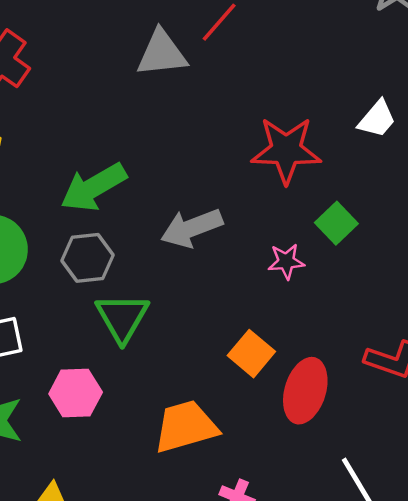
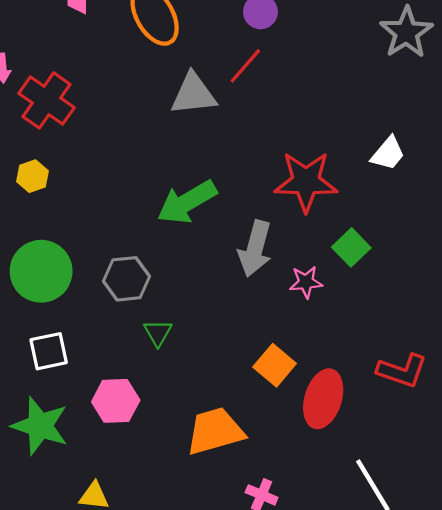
green arrow: (94, 187) -> (187, 202), moved
gray arrow: (192, 228) -> (255, 249), moved, turned -54
green triangle: (122, 318) -> (158, 333), size x0.6

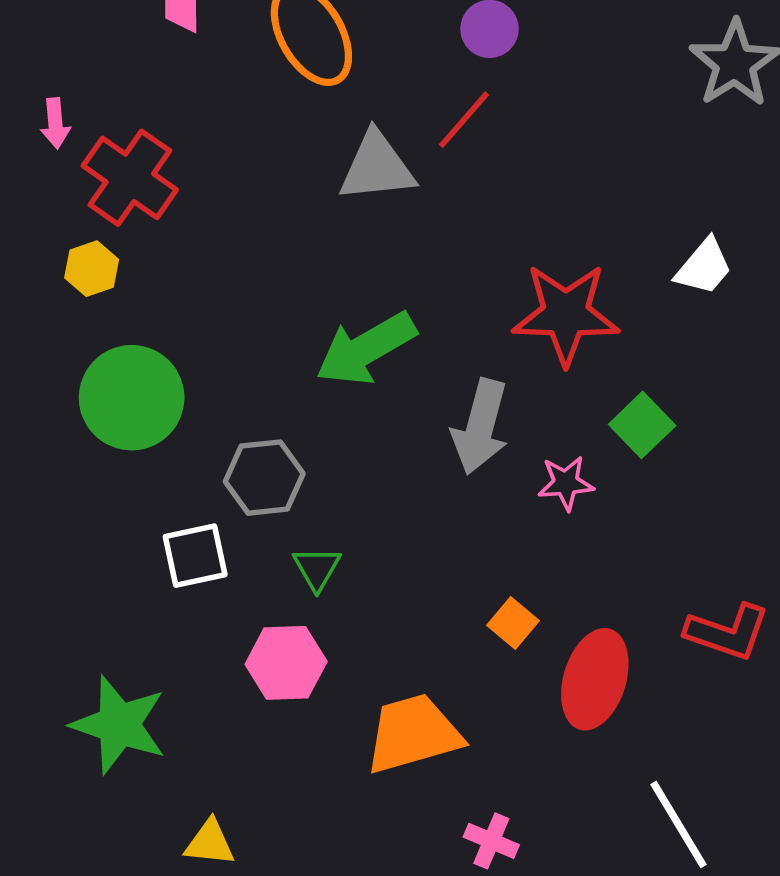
yellow hexagon: (32, 176) -> (92, 269), moved
green circle: (41, 271) -> (132, 398), moved
white square: (49, 351) -> (195, 556), moved
orange square: (275, 365) -> (513, 623), size x0.7
pink hexagon: (116, 401) -> (286, 663), moved

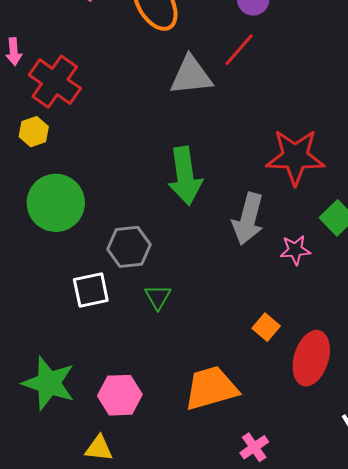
green arrow: (366, 349) -> (185, 176), turned -68
pink hexagon: (286, 663) -> (120, 395), moved
pink cross: (491, 841) -> (254, 447), turned 32

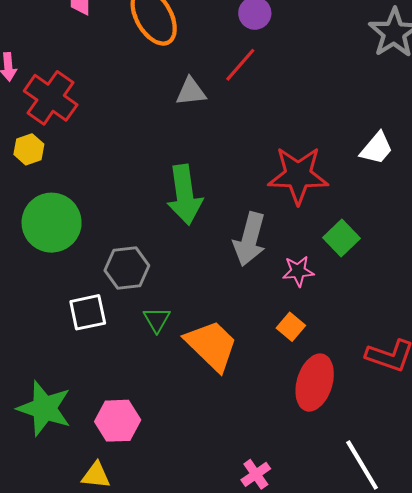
gray triangle: (191, 76) -> (191, 92), size x0.7
orange square: (266, 327) -> (291, 327), moved
orange trapezoid: (211, 388) -> (211, 345), moved, turned 60

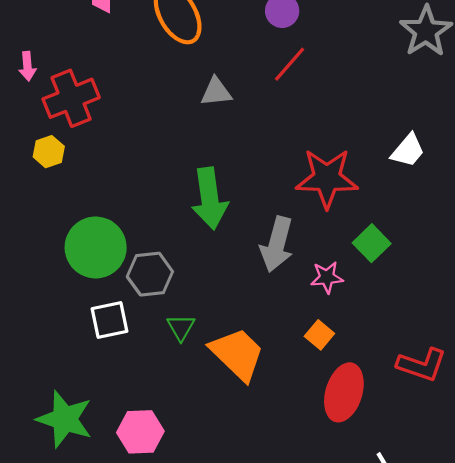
red line: (240, 65) -> (290, 64), moved
red cross: (51, 98) -> (71, 98), turned 33
green circle: (52, 223) -> (96, 247), moved

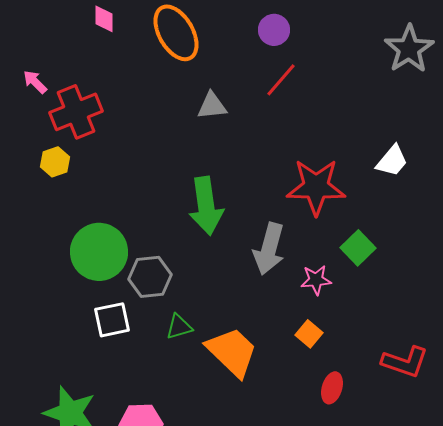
pink arrow: (27, 66) -> (35, 82), turned 140
green triangle: (181, 327) -> (179, 327), turned 44
red ellipse: (344, 392) -> (332, 388), size x0.6

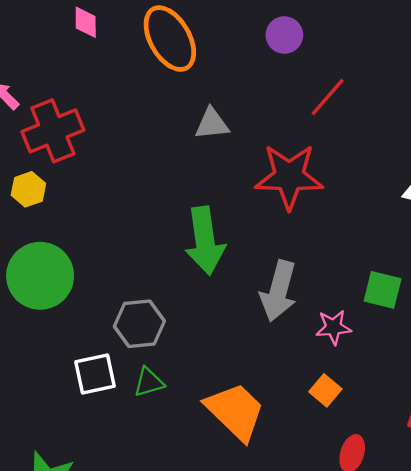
red line: (281, 80) -> (328, 97), moved
red star: (316, 187) -> (289, 176), moved
green square: (358, 248) -> (383, 290), turned -32
green circle: (99, 252) -> (40, 276), moved
green triangle: (179, 327) -> (149, 382), moved

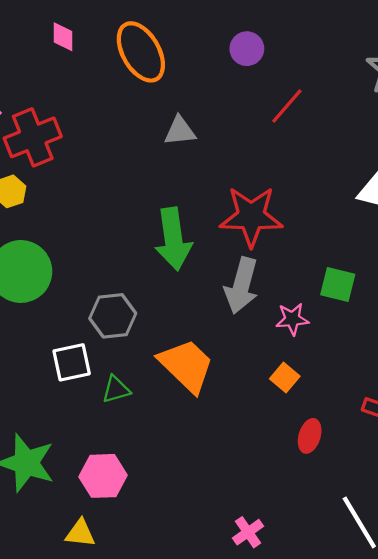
red star: (289, 176) -> (251, 216), moved
green triangle: (149, 382) -> (116, 389), moved
orange trapezoid: (235, 411) -> (186, 366), moved

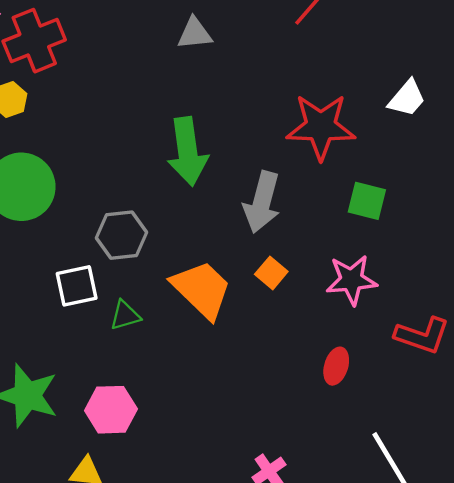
red star: (251, 216) -> (321, 127), moved
pink star: (292, 319) -> (352, 280), moved, size x1.4
orange square: (285, 377) -> (271, 273), moved

